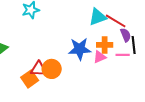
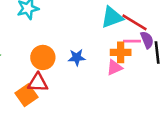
blue star: (80, 49) -> (77, 57), moved, size x0.6
pink line: (123, 55) -> (132, 41), moved
orange circle: (52, 69) -> (43, 57), moved

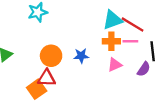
purple semicircle: (147, 40) -> (144, 69), moved, turned 56
orange cross: (121, 52) -> (111, 41), moved

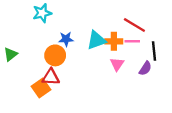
cyan triangle: (112, 20) -> (96, 40), moved
blue star: (81, 56) -> (66, 39), moved
pink triangle: (115, 65) -> (117, 64), turned -32

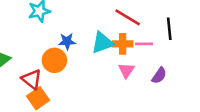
red line: (134, 25) -> (128, 17), moved
black line: (154, 51) -> (169, 29), moved
red triangle: (51, 77) -> (32, 79), moved, turned 36

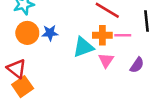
cyan triangle: (102, 43) -> (83, 47), moved
orange circle: (54, 60) -> (27, 33), moved

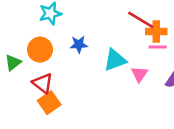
orange circle: (27, 33) -> (40, 50), moved
orange cross: (102, 35) -> (156, 32), moved

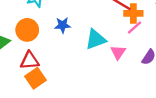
pink line: (158, 47) -> (135, 28), turned -42
red triangle: (43, 83) -> (30, 61), turned -42

